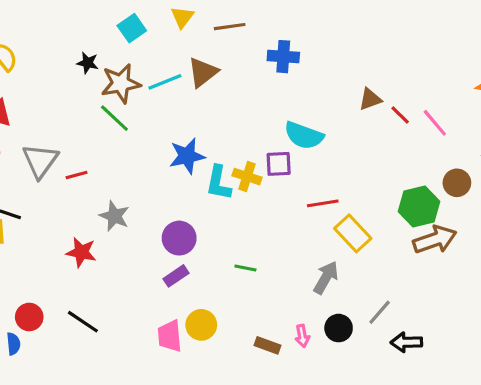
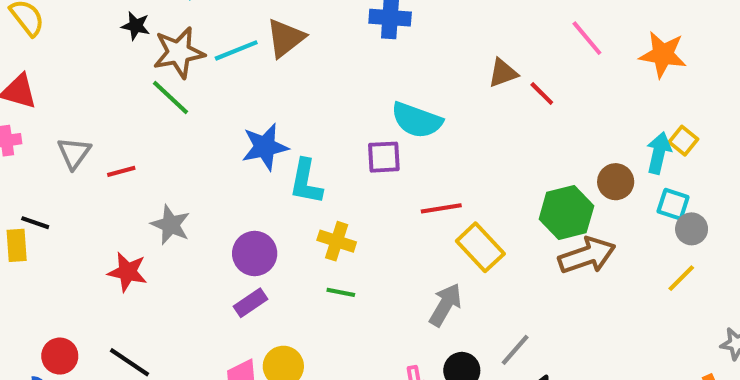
pink line: (435, 123) -> (587, 38), moved
gray triangle: (40, 161) -> (74, 153), size x0.7
yellow cross: (247, 177) -> (337, 241), moved

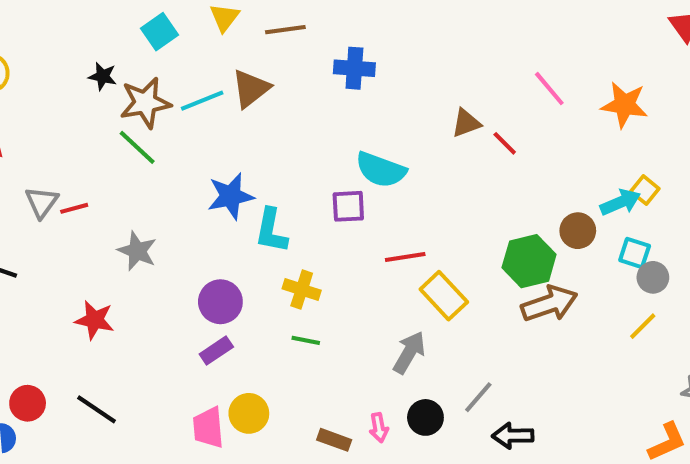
cyan arrow: (659, 153) -> (620, 202), turned 54
red line: (121, 171) -> (74, 208), moved
gray star: (171, 225) -> (137, 251), moved

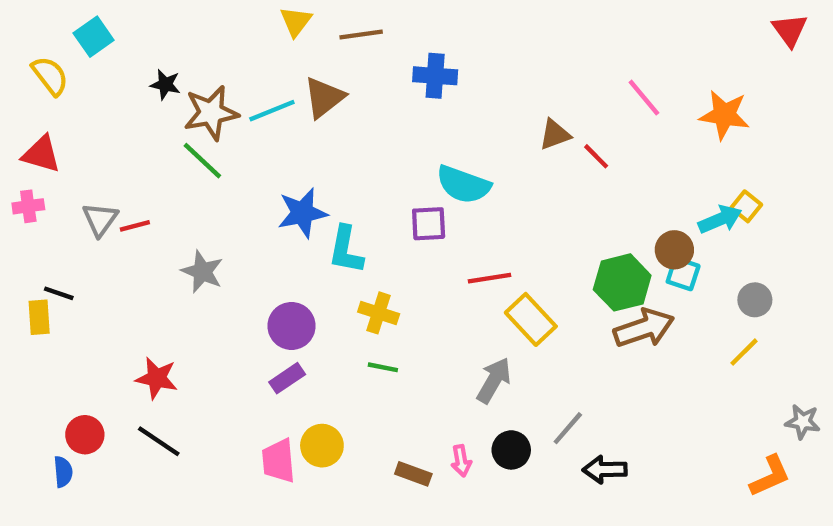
cyan square: (160, 32) -> (94, 37), moved
cyan square: (635, 253) -> (683, 274), moved
red star: (95, 320) -> (157, 378), moved

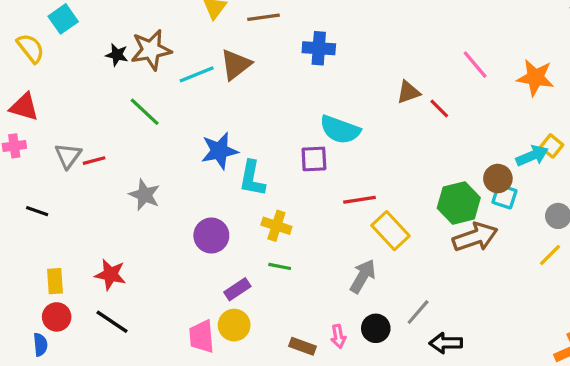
brown star: (211, 113) -> (151, 50), moved
yellow rectangle: (39, 317) -> (55, 281), moved
purple rectangle: (287, 378) -> (237, 289), moved

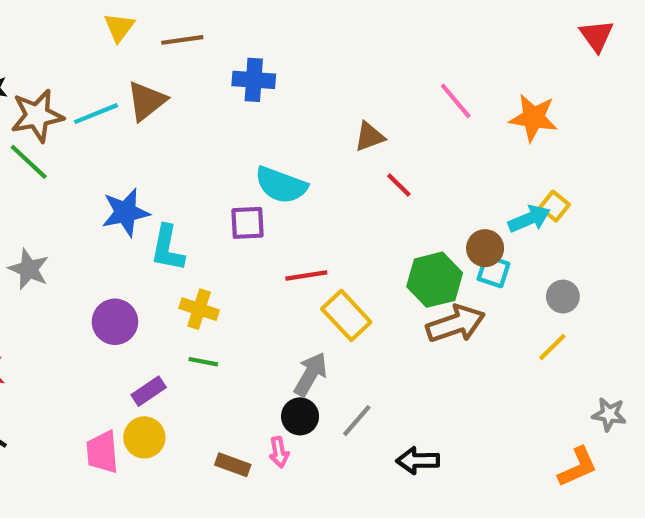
brown star: (151, 50) -> (37, 116), moved
red line: (439, 109) -> (399, 185), moved
gray line: (418, 312) -> (357, 421), moved
black circle: (376, 328) -> (300, 416), moved

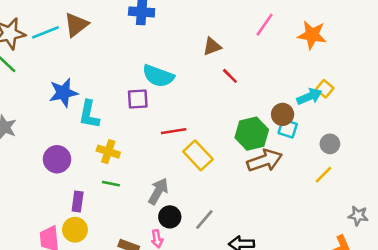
pink line: (456, 101) -> (265, 25), turned 75
gray arrow: (311, 374) -> (158, 191), moved
purple rectangle: (149, 391) -> (78, 202), turned -48

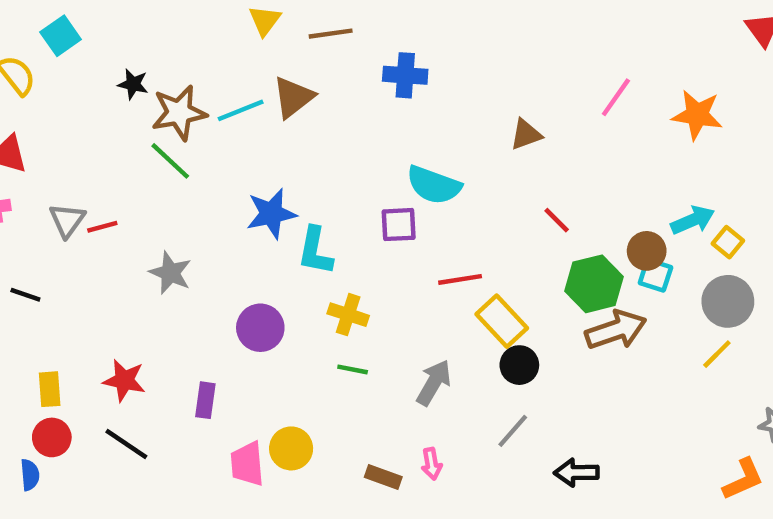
red line: (230, 76) -> (557, 220), moved
yellow square: (325, 89) -> (728, 242), moved
gray circle: (330, 144) -> (728, 301), size x1.5
purple rectangle: (78, 202) -> (205, 400), moved
black circle: (170, 217) -> (519, 365), moved

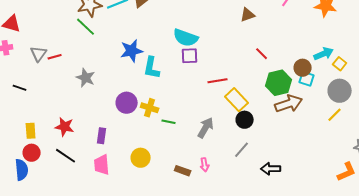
cyan semicircle: (434, 185) -> (186, 38), moved
yellow cross: (348, 315) -> (150, 108), moved
pink trapezoid: (247, 464) -> (102, 165), moved
blue semicircle: (30, 475) -> (22, 170), size x1.5

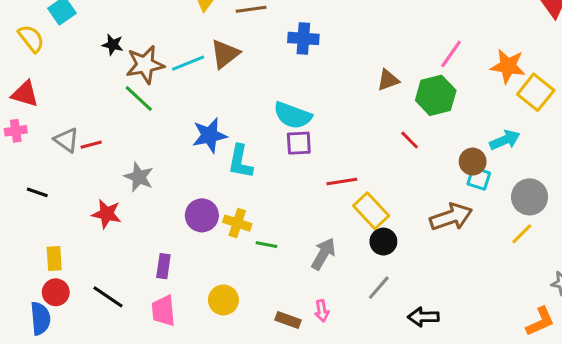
gray triangle: (39, 54) -> (67, 140), turned -30
yellow square: (340, 64) -> (536, 92), moved, size x1.6
green hexagon: (279, 83) -> (436, 95), moved
red star: (65, 127) -> (107, 214), moved

